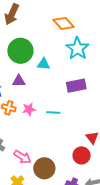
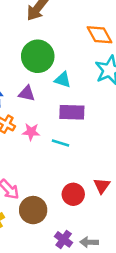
purple rectangle: (76, 86) -> (72, 112), moved
red circle: (82, 155) -> (73, 194), moved

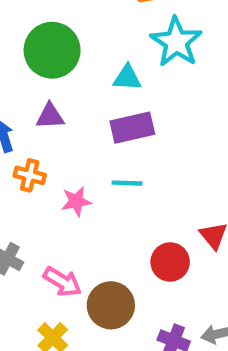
cyan triangle: (63, 80) -> (127, 78), moved
pink star: (31, 132) -> (76, 201), moved

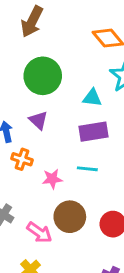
purple triangle: (50, 116) -> (38, 120), turned 42
brown circle: (111, 305) -> (70, 217), moved

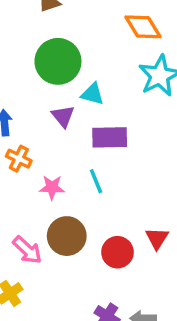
cyan triangle: (92, 98) -> (93, 94), moved
purple triangle: (38, 120) -> (63, 116), moved
cyan line: (87, 169) -> (96, 181), turned 54

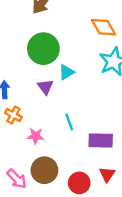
cyan triangle: (93, 94) -> (66, 72), turned -48
purple rectangle: (110, 137) -> (101, 141), moved
cyan line: (96, 181) -> (69, 122), moved

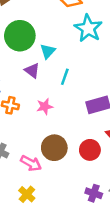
cyan line: (69, 122) -> (65, 77), moved, turned 56
pink star: (36, 136) -> (45, 106), moved

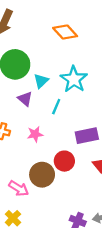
cyan star: (88, 28) -> (74, 79), moved
red circle: (90, 150) -> (64, 161), moved

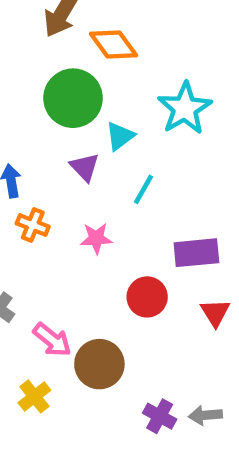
orange diamond: (65, 32) -> (113, 45), moved
cyan star: (74, 79) -> (185, 108), moved
brown circle: (42, 175) -> (99, 364), moved

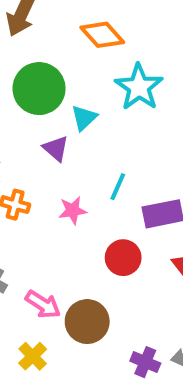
orange diamond: (113, 45) -> (102, 35), moved
cyan line: (143, 189) -> (118, 187), moved

